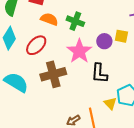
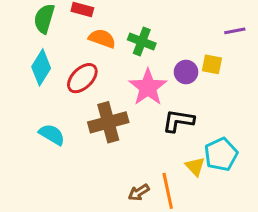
black L-shape: (99, 73) -> (178, 121), turned 95
cyan semicircle: (16, 82) -> (52, 135), size x0.7

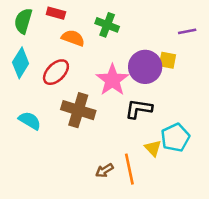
green cross: (142, 42) -> (107, 25), moved
purple circle: (186, 72) -> (145, 67), size x1.6
brown cross: (108, 122) -> (78, 110), turned 32

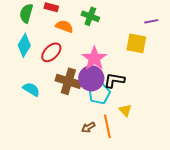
yellow square: (167, 60) -> (136, 43), size x1.5
purple circle: (145, 67) -> (91, 78), moved
cyan pentagon: (175, 138) -> (99, 93), moved

